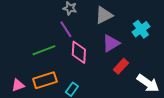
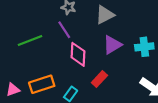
cyan cross: (141, 29) -> (144, 47), moved, turned 30
green line: (44, 50) -> (30, 40), moved
red rectangle: (121, 66) -> (99, 79), moved

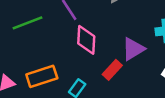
purple triangle: (112, 45) -> (133, 49), moved

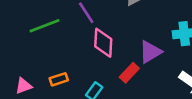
orange rectangle: (42, 76) -> (59, 79), size x0.6

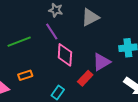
orange rectangle: (59, 79) -> (25, 75), moved

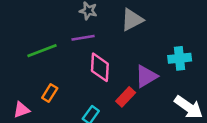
purple line: (52, 31) -> (83, 38), turned -66
orange rectangle: (25, 75) -> (50, 93), turned -40

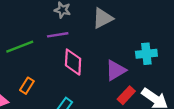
red rectangle: (126, 97) -> (126, 95), moved

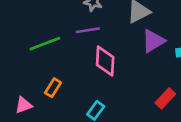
purple triangle: (116, 70) -> (153, 41), moved

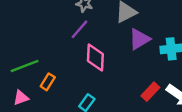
purple line: (88, 30) -> (80, 29), turned -40
green line: (45, 44) -> (25, 66), moved

